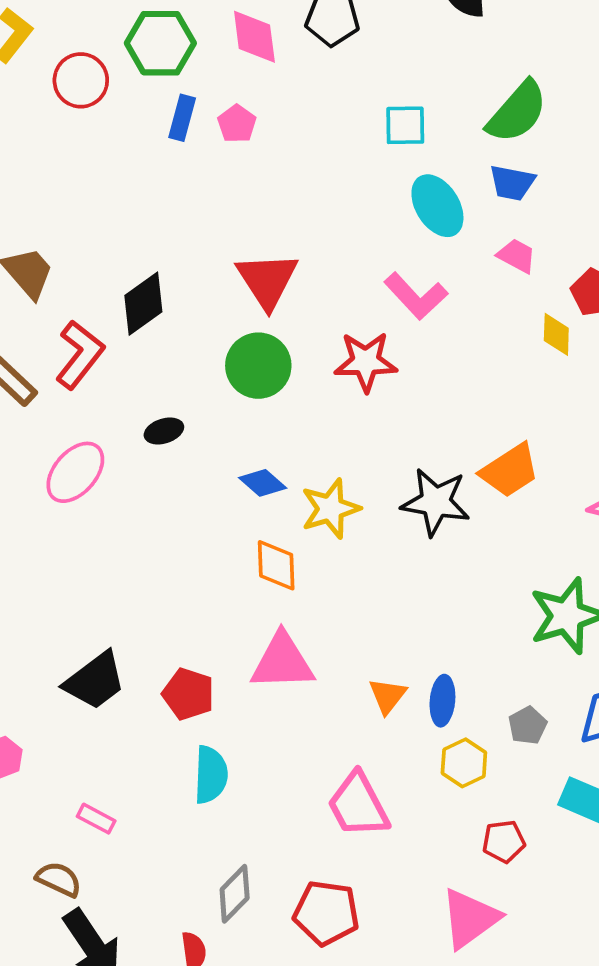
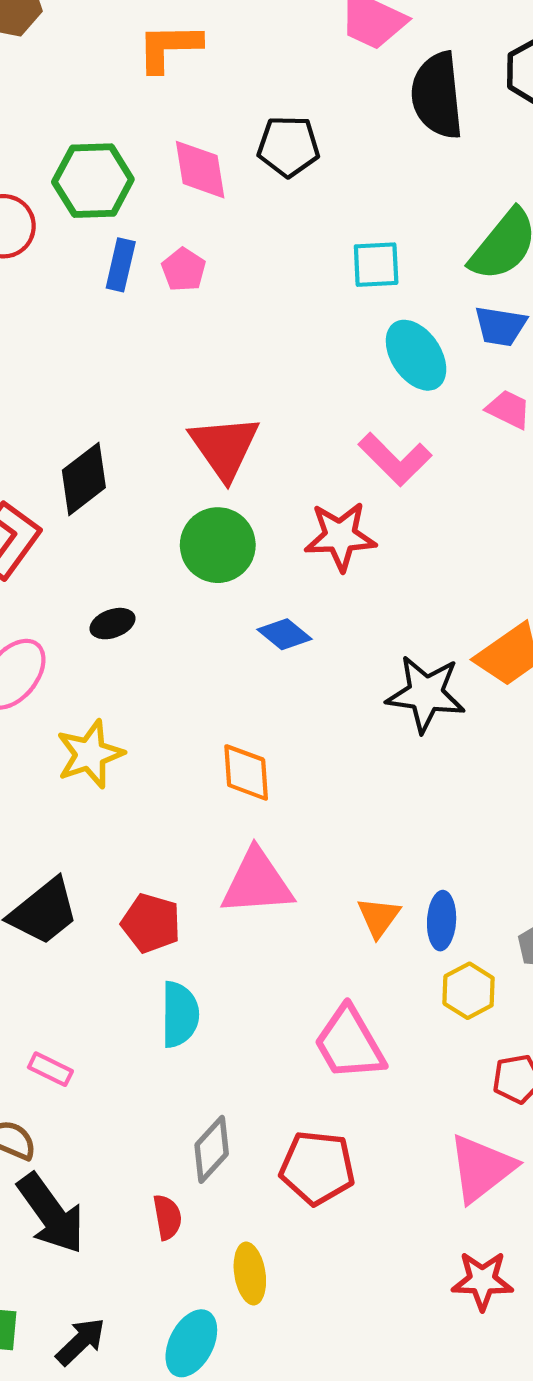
blue diamond: (263, 483) -> (284, 634), moved
yellow star: (330, 509) -> (90, 754), moved

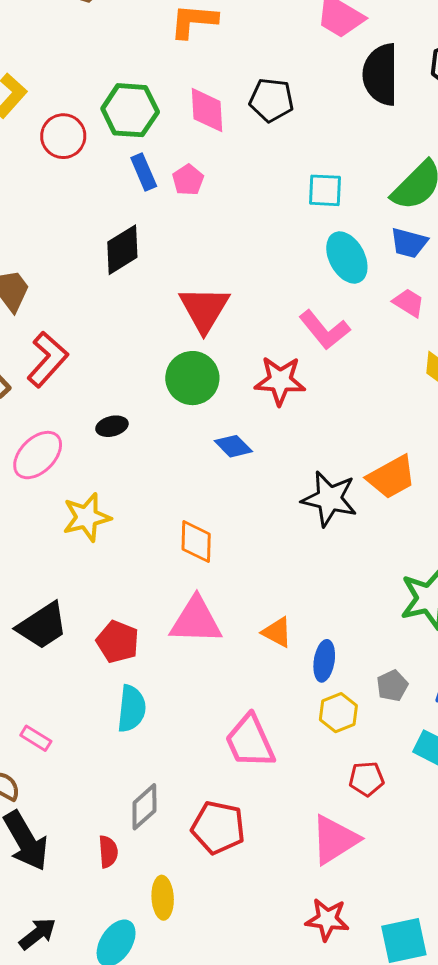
blue rectangle: (121, 265) -> (144, 172), turned -42
black diamond: (84, 479) -> (122, 250), moved
orange triangle: (379, 917) -> (277, 632), moved, turned -44

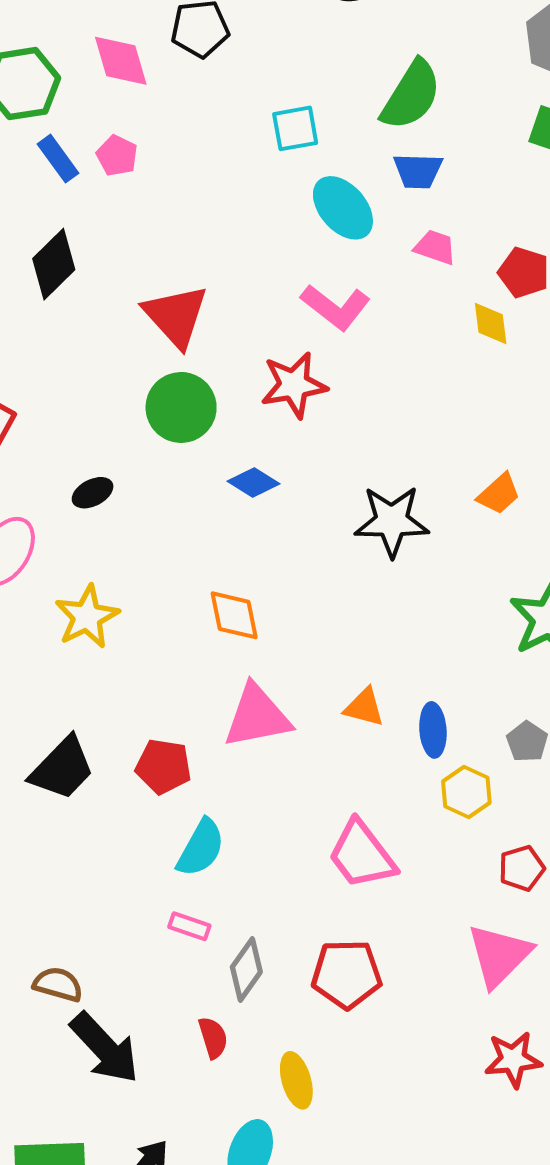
orange trapezoid: (391, 477) -> (499, 494), moved, size x0.7
cyan semicircle: (132, 709) -> (201, 848), turned 36
pink rectangle: (36, 738) -> (189, 926), moved

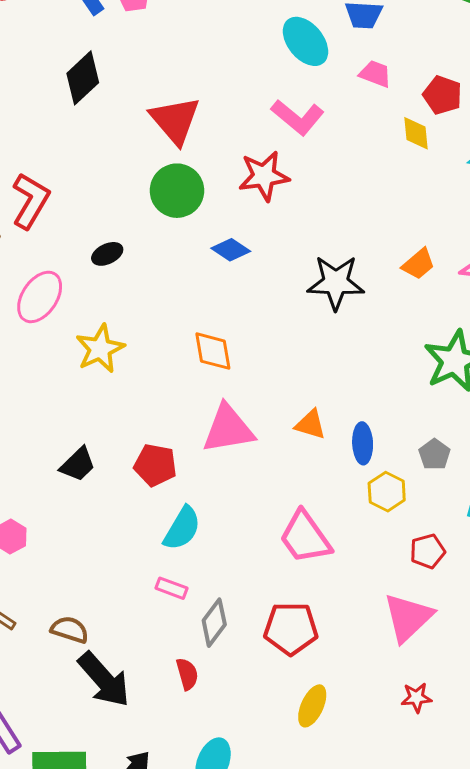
black trapezoid: (62, 768) -> (78, 464), size x0.7
red star: (513, 1060) -> (416, 698), size x0.7
yellow ellipse: (296, 1080) -> (312, 706), moved, turned 39

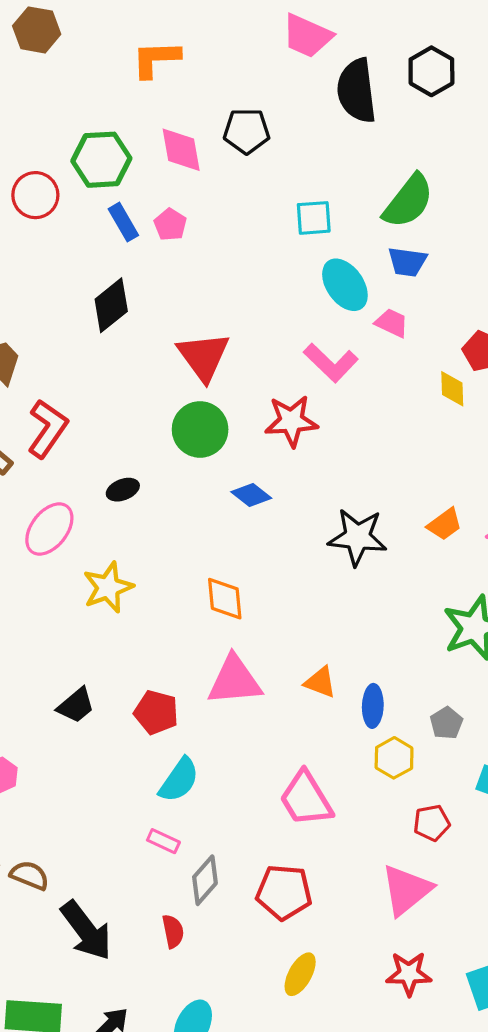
pink trapezoid: (375, 74) -> (392, 323), moved
brown semicircle: (70, 630) -> (30, 875), moved
red star: (416, 698) -> (409, 974), size x1.4

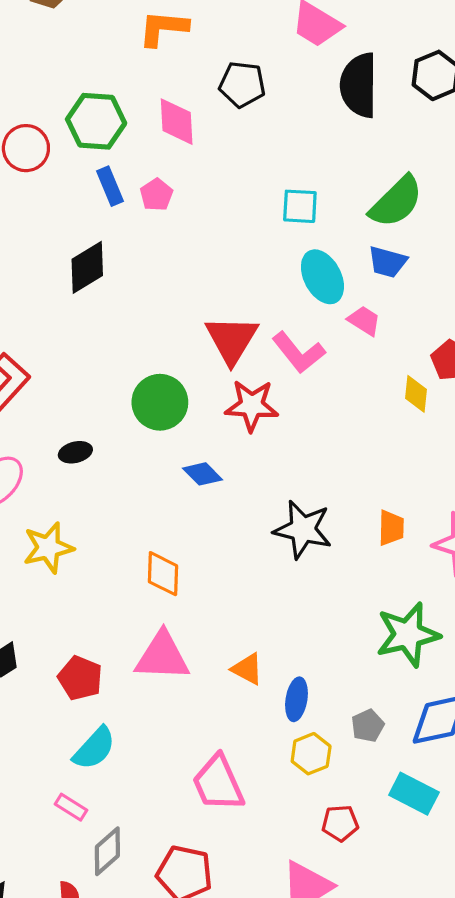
black pentagon: (247, 131) -> (242, 84), moved
red triangle: (204, 356) -> (232, 340), moved
orange trapezoid: (445, 524) -> (391, 528), turned -60

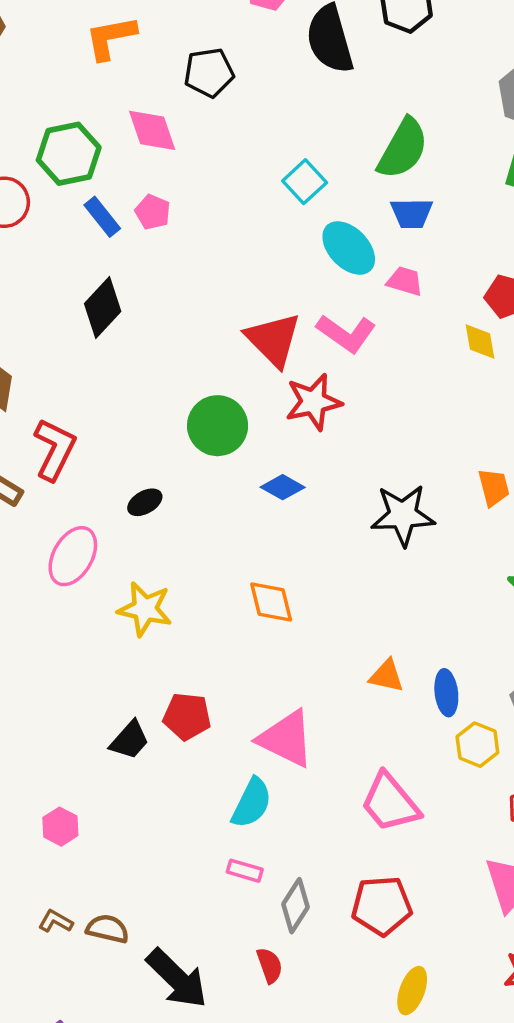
cyan square: (300, 206) -> (305, 182), turned -30
yellow star: (48, 548) -> (145, 609), turned -30
pink triangle: (162, 656) -> (286, 739), moved, turned 40
red pentagon: (80, 678) -> (187, 716), moved

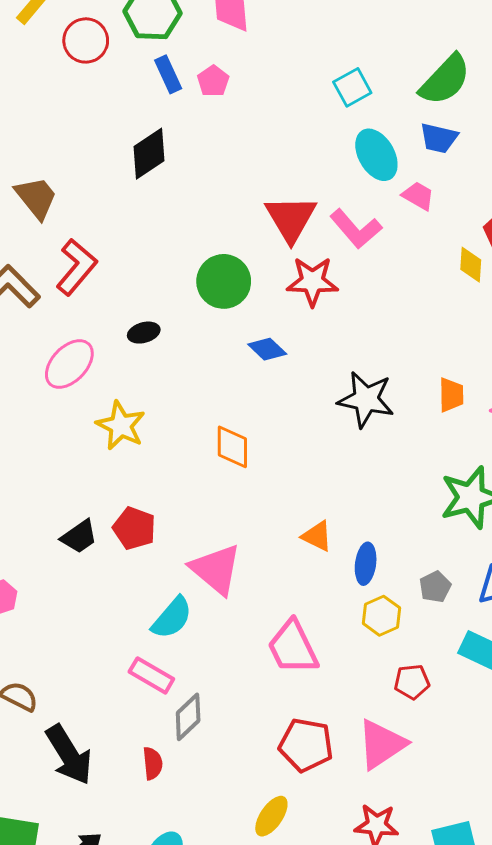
pink rectangle: (245, 871) -> (151, 675), size x1.4
red pentagon: (382, 906) -> (306, 745), moved

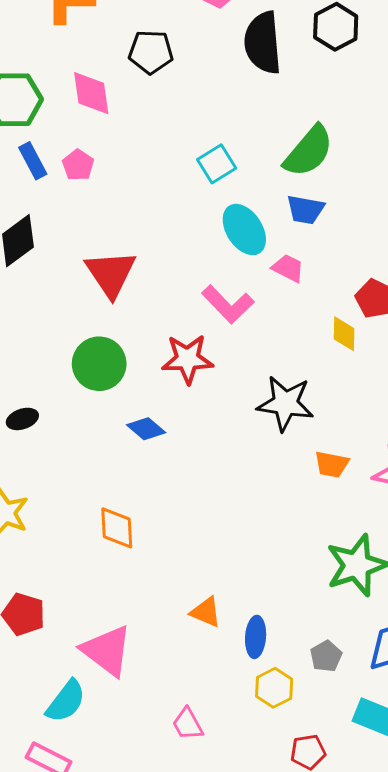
red triangle: (291, 218) -> (111, 274), moved
orange trapezoid: (451, 395) -> (332, 464), turned 105
black star: (366, 399) -> (285, 403), moved
pink trapezoid: (293, 647) -> (188, 724), size x0.6

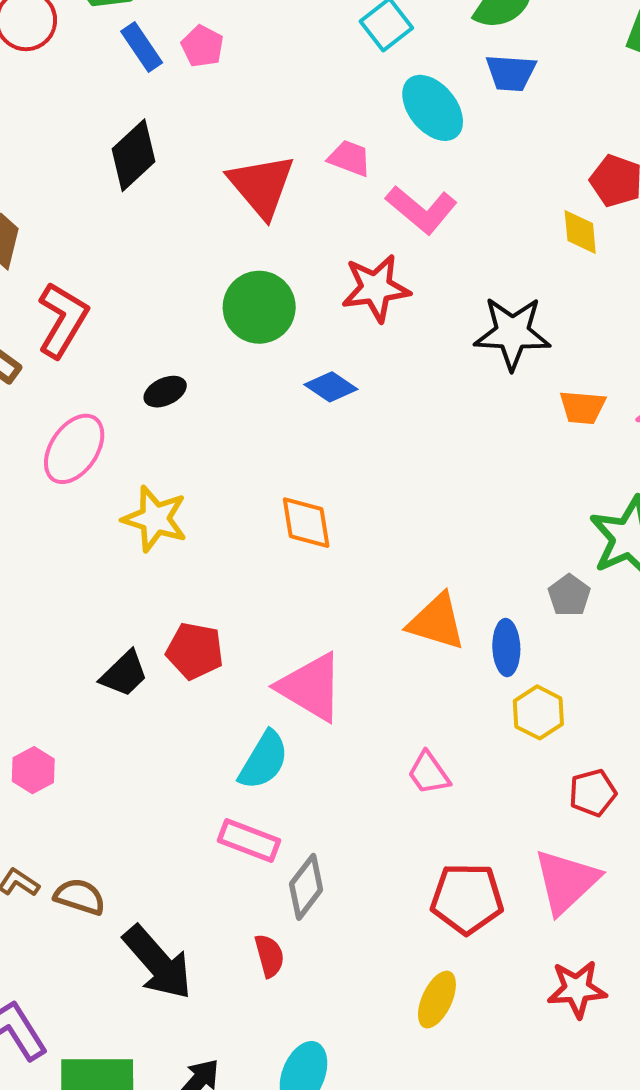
pink trapezoid: (288, 268) -> (349, 158), moved
orange triangle: (206, 612) -> (437, 622), size x1.4
gray pentagon: (326, 656) -> (569, 595), moved

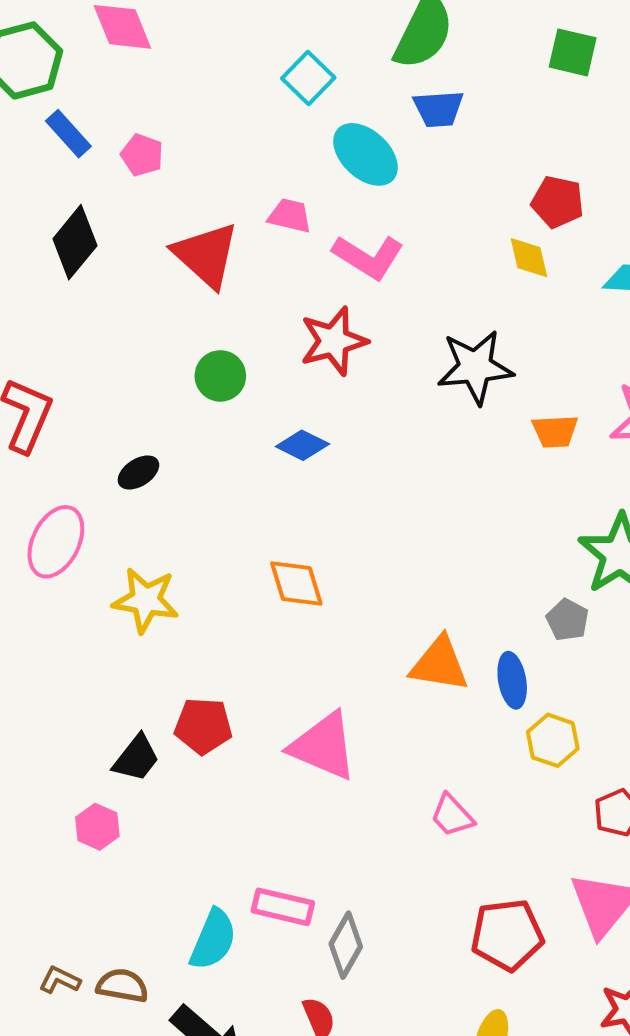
pink pentagon: (202, 46) -> (142, 155), moved
green circle: (259, 307) -> (220, 376), size x0.7
cyan semicircle: (264, 760) -> (213, 940), moved
pink hexagon: (33, 770) -> (97, 827), moved

